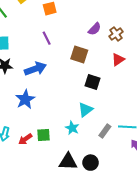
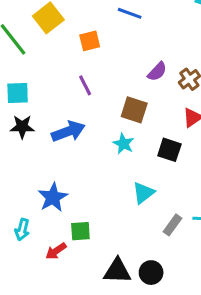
black square: (93, 82) -> (169, 150), moved
blue star: (25, 99) -> (53, 197), moved
cyan star: (72, 128) -> (123, 144), moved
red arrow: (25, 139) -> (56, 251), moved

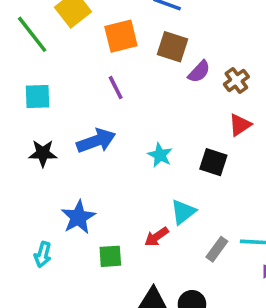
orange square: (90, 41) -> (121, 36), size x1.4
brown square: (134, 110) -> (172, 47), moved
black star: (22, 127) -> (43, 153), moved
red arrow: (56, 251) -> (156, 237), moved

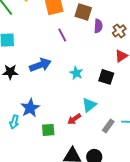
purple semicircle: (199, 72) -> (98, 26), turned -40
purple line: (116, 88) -> (62, 35), moved
cyan arrow: (43, 255) -> (14, 122), moved

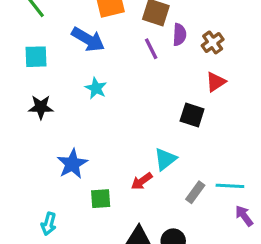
purple line: (62, 35) -> (151, 49), moved
blue arrow: (40, 65) -> (88, 39), moved, turned 50
cyan star: (76, 73) -> (96, 88), moved
cyan arrow: (14, 122) -> (49, 224), moved

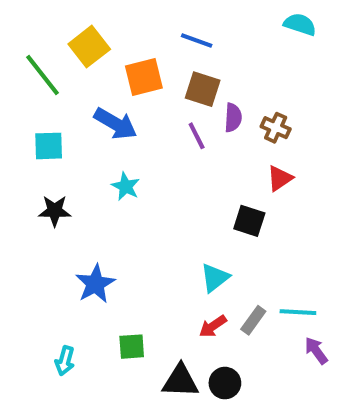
brown cross: (213, 42) -> (276, 128), turned -30
red arrow: (142, 181) -> (213, 326), moved
green square: (101, 199) -> (132, 347), moved

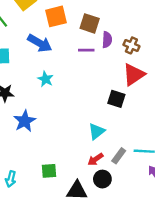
purple line: (197, 136) -> (86, 50), turned -63
red triangle: (280, 178) -> (134, 75), size x1.5
blue star: (95, 284) -> (25, 121), moved
black circle: (225, 383) -> (102, 179), moved

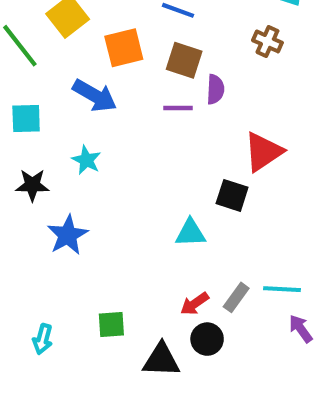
brown cross: (131, 45) -> (267, 41), moved
cyan star: (46, 79) -> (86, 160), moved
cyan triangle: (97, 131) -> (190, 233), moved, turned 36

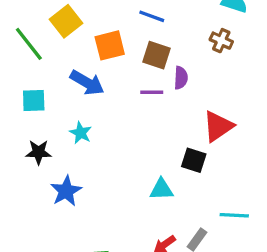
cyan line: (282, 289) -> (234, 215), moved

